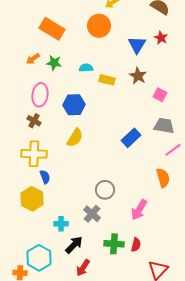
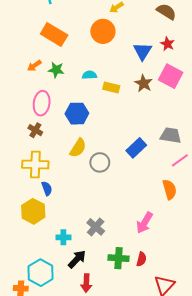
pink square: (160, 95) -> (171, 76), moved, size x1.6
gray circle: (105, 190) -> (100, 162), moved
red arrow: (83, 268) -> (86, 283), turned -30

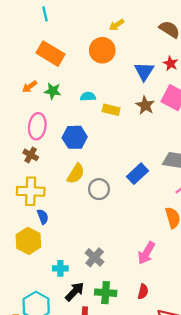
green cross: (119, 258) -> (106, 293), moved

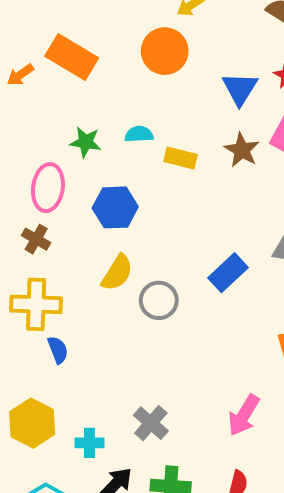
orange arrow: (30, 87) -> (20, 75), moved
green star: (53, 91) -> (86, 142), moved
yellow hexagon: (28, 241) -> (32, 423), moved

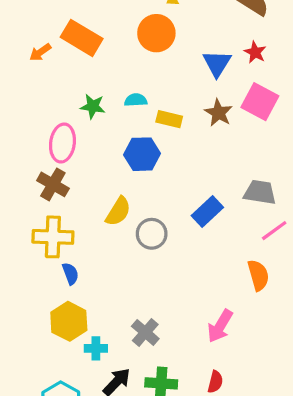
blue hexagon: (115, 207) -> (142, 154), moved
brown cross: (36, 239) -> (53, 184), size x1.4
yellow hexagon: (32, 423) -> (69, 321), moved

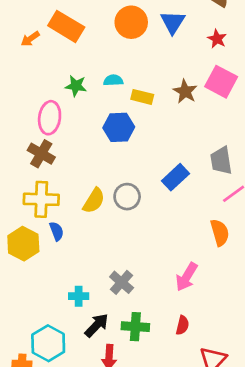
blue triangle: (217, 63) -> (173, 22), moved
gray trapezoid: (260, 192) -> (221, 161), turned -108
yellow semicircle: (118, 211) -> (94, 201), moved
yellow hexagon: (69, 321) -> (23, 244), moved

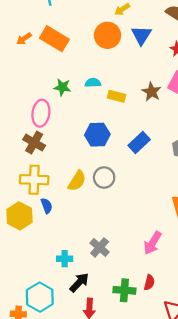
orange arrow: (30, 39) -> (24, 39), moved
blue hexagon: (119, 127) -> (97, 135), moved
blue rectangle: (175, 177) -> (139, 143), moved
green cross: (135, 327) -> (124, 290), moved

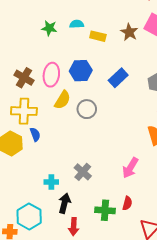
pink ellipse: (41, 113) -> (51, 75), moved
yellow semicircle: (77, 181) -> (62, 100), moved
black arrow: (79, 282) -> (64, 203), turned -30

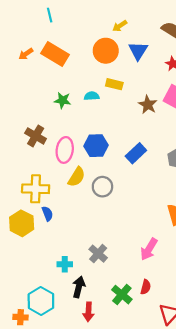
yellow rectangle: (98, 36) -> (114, 84), moved
brown cross: (24, 78) -> (36, 136), moved
green cross: (105, 210) -> (122, 295), turned 36

